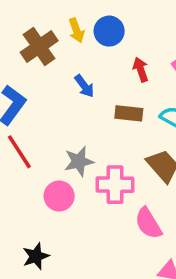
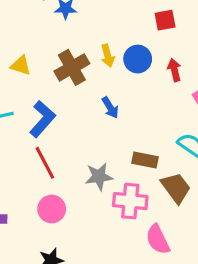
red arrow: (141, 70) -> (174, 70), moved
brown rectangle: (129, 113) -> (145, 160), moved
pink circle: (59, 196) -> (52, 209), moved

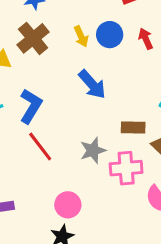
brown cross: (72, 67) -> (33, 38), moved
blue arrow: (110, 108) -> (92, 84), size x1.5
pink circle: (52, 209) -> (68, 205), moved

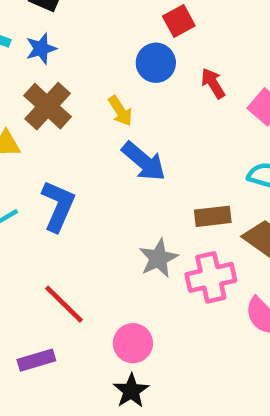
blue circle: (110, 35) -> (156, 63), moved
yellow arrow: (81, 36) -> (120, 111), moved
red line: (40, 146) -> (64, 304), moved

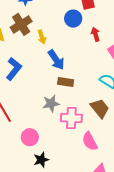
yellow arrow: (120, 111) -> (42, 37), moved
brown rectangle: (213, 216) -> (66, 82), moved
black star: (131, 391) -> (41, 160), moved

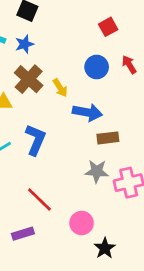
blue circle: (73, 19) -> (97, 67), moved
blue arrow: (56, 60) -> (87, 112), turned -30
gray star: (51, 103) -> (97, 171), turned 30

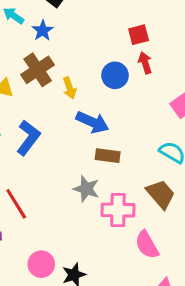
blue star: (24, 44) -> (43, 31), turned -30
red arrow: (129, 65) -> (145, 63), moved
pink circle: (82, 223) -> (41, 264), moved

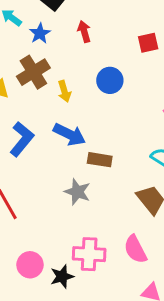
red square: (139, 35) -> (148, 43), moved
red arrow: (145, 63) -> (84, 31), moved
blue arrow: (92, 122) -> (69, 135), moved
pink cross: (118, 210) -> (89, 254), moved

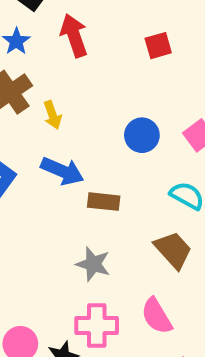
red arrow: (84, 31) -> (74, 36), size x1.5
blue circle: (110, 80) -> (142, 135), moved
gray star: (77, 192) -> (93, 264), moved

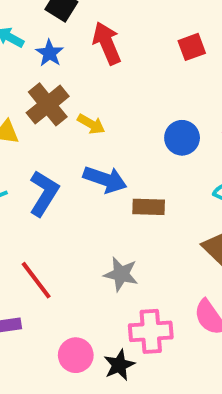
yellow arrow: (53, 115) -> (91, 124), turned -36
gray star: (93, 264) -> (121, 274), moved

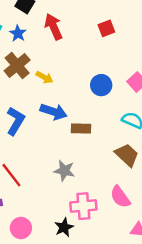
pink circle: (76, 355) -> (21, 228), moved

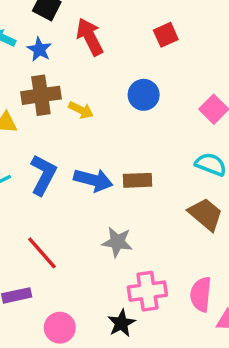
brown cross: (17, 65) -> (41, 95), turned 35
blue circle: (101, 85) -> (144, 95), moved
blue arrow: (54, 112) -> (93, 180), moved
pink semicircle: (120, 197) -> (201, 294), moved, turned 45

